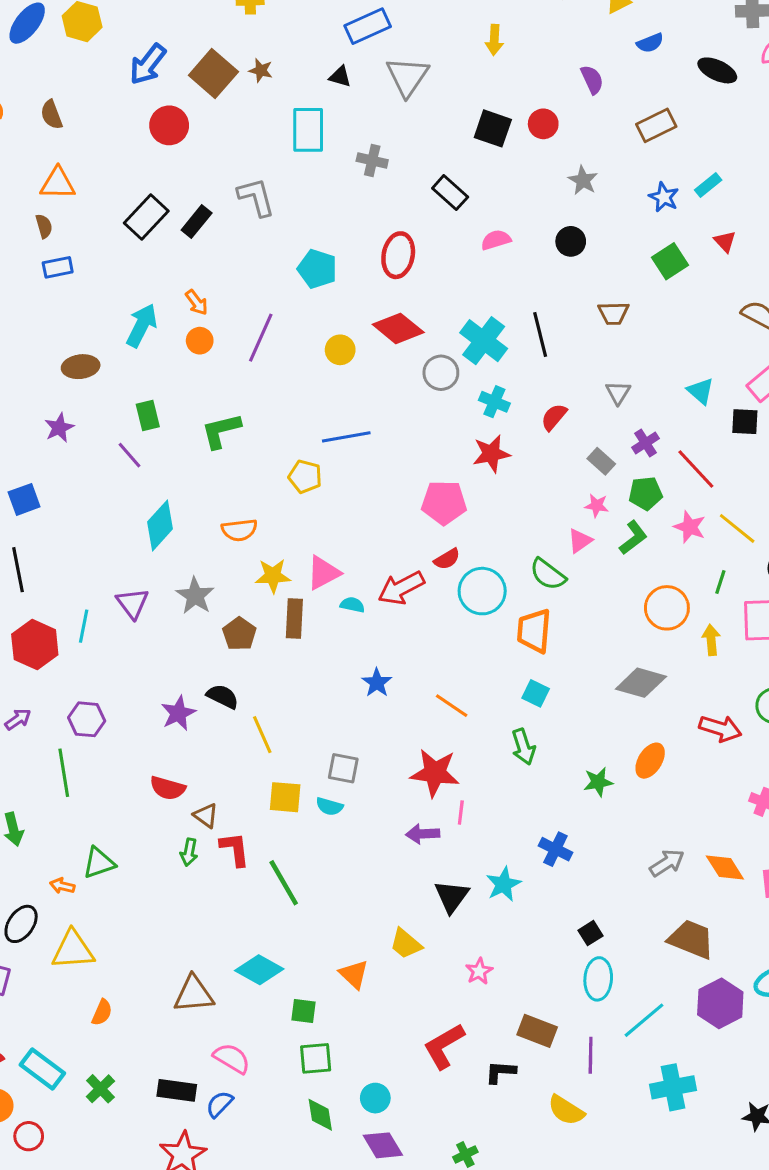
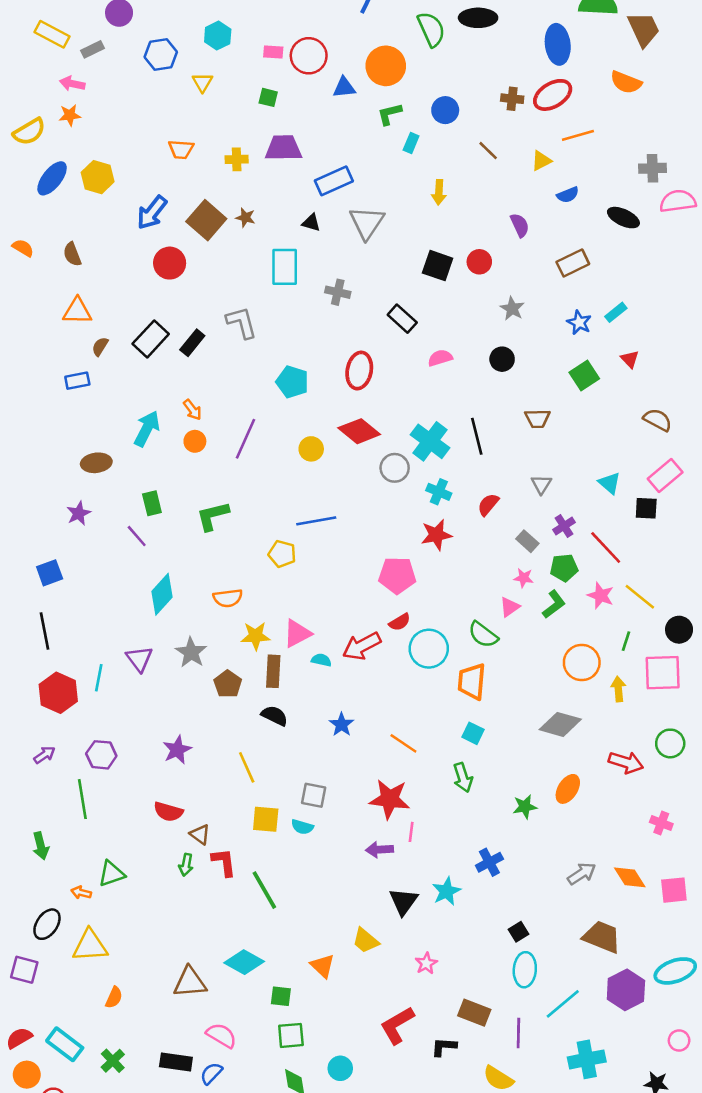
brown semicircle: (44, 226) -> (100, 346), moved, turned -132
black semicircle: (223, 696) -> (275, 716), moved
blue cross: (555, 849) -> (489, 862), turned 36

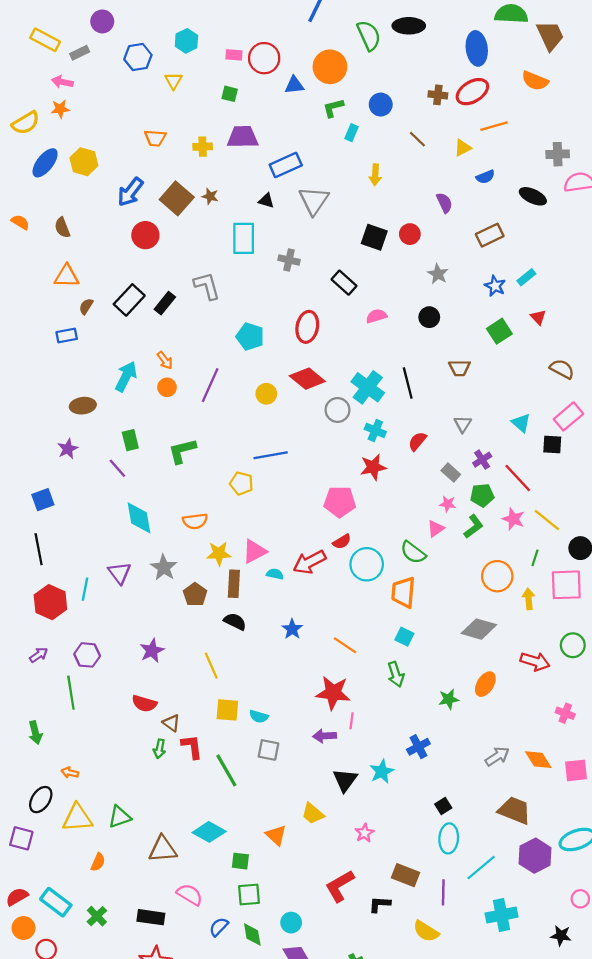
cyan diamond: (162, 594) -> (139, 518), turned -52
gray square: (314, 795) -> (268, 750), moved
green triangle: (111, 874) -> (120, 817), moved
blue semicircle: (211, 1073) -> (219, 927), moved

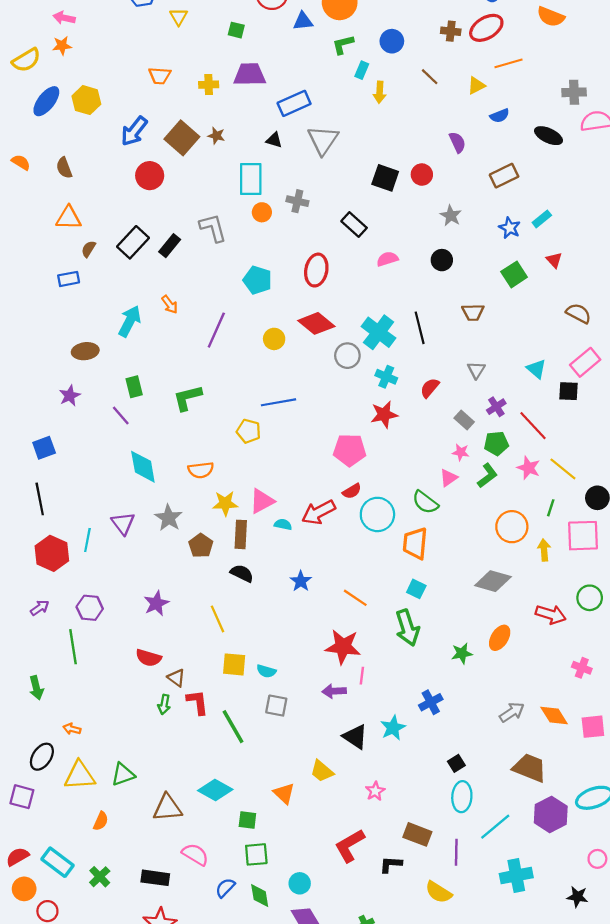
yellow arrow: (375, 175) -> (380, 92), moved
orange circle: (167, 387) -> (262, 212), moved
green arrow: (396, 674) -> (407, 628), size x1.4
black triangle: (345, 780) -> (355, 737), turned -32

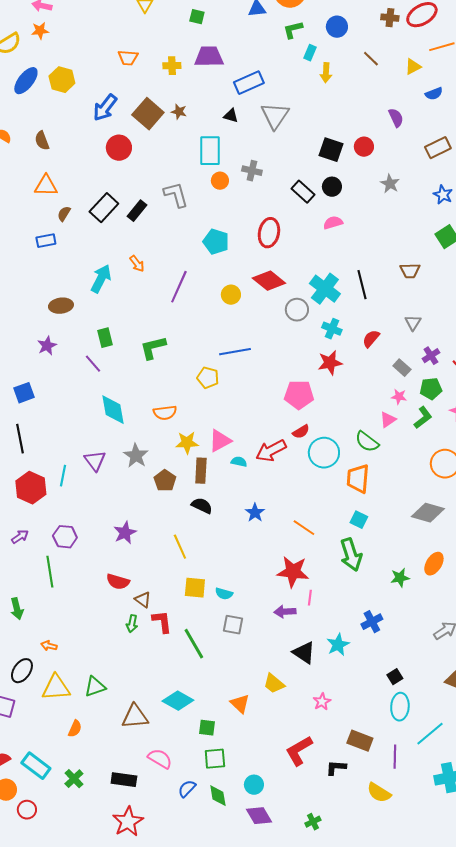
black circle: (442, 260) -> (332, 187), moved

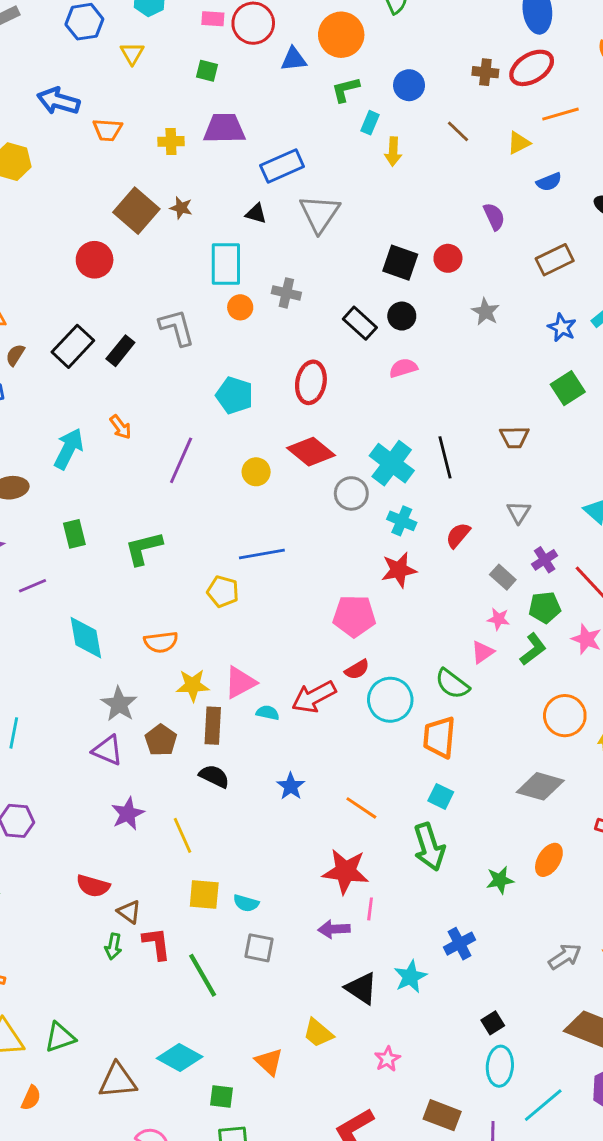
blue arrow: (105, 108) -> (58, 101), moved, turned 68
purple line: (93, 364) -> (32, 586), moved, turned -72
purple triangle: (95, 461) -> (107, 750), moved, turned -30
purple star: (125, 533) -> (128, 814), moved

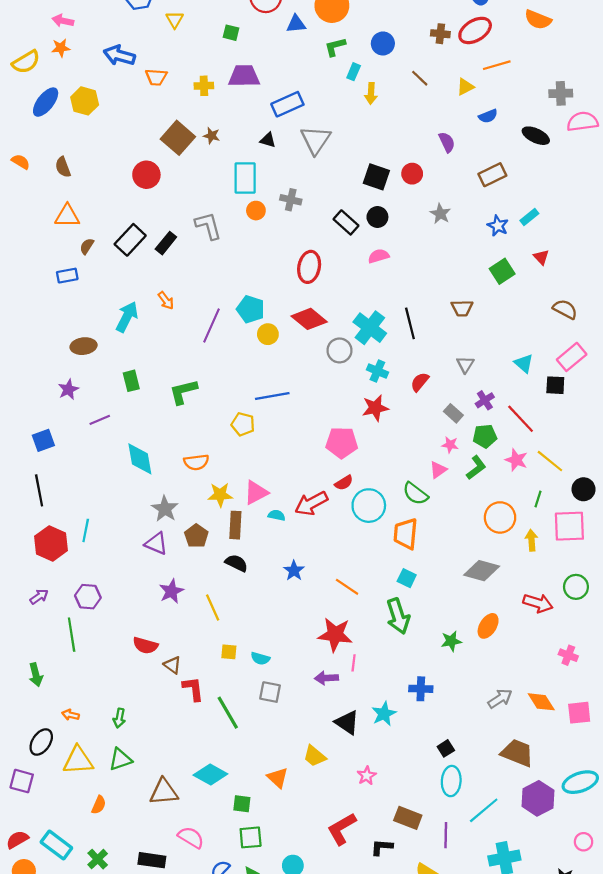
cyan pentagon: (234, 395) -> (251, 309), moved
yellow square: (204, 894) -> (229, 652), size x0.7
blue cross: (459, 944) -> (421, 689), turned 30
green arrow: (113, 946) -> (119, 718), moved

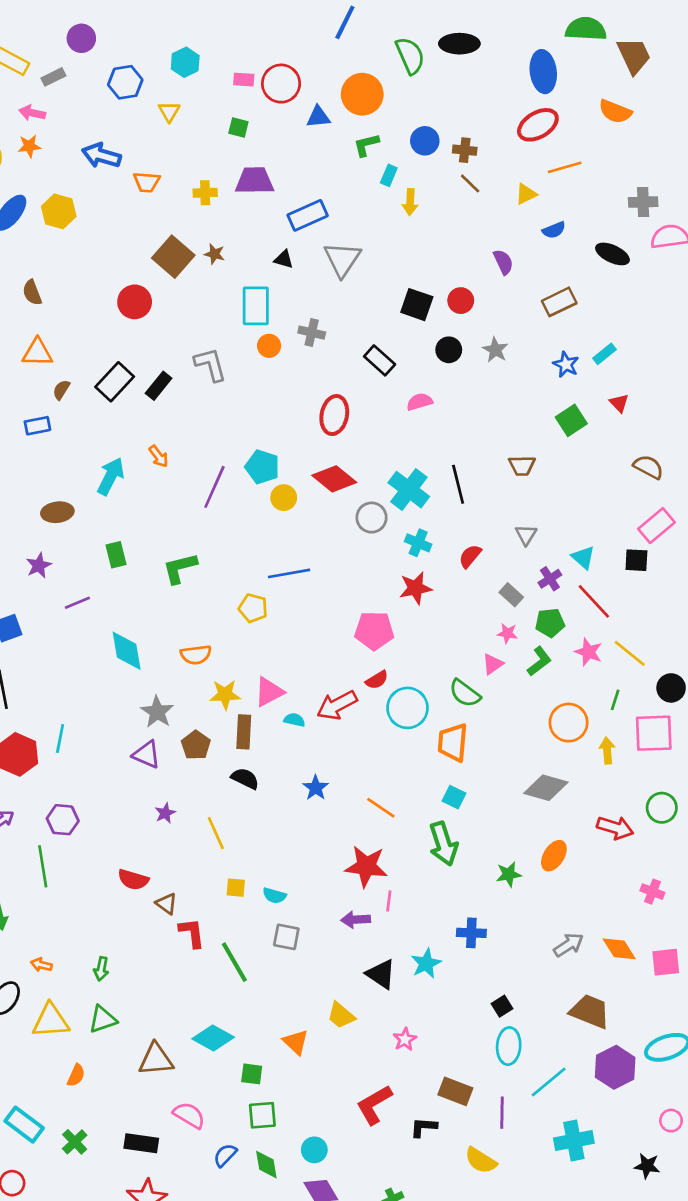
brown cross: (440, 34) -> (465, 150), moved
black circle: (377, 217) -> (449, 350), moved
cyan triangle: (524, 363) -> (583, 557), moved
purple star: (171, 591) -> (165, 813), size x0.7

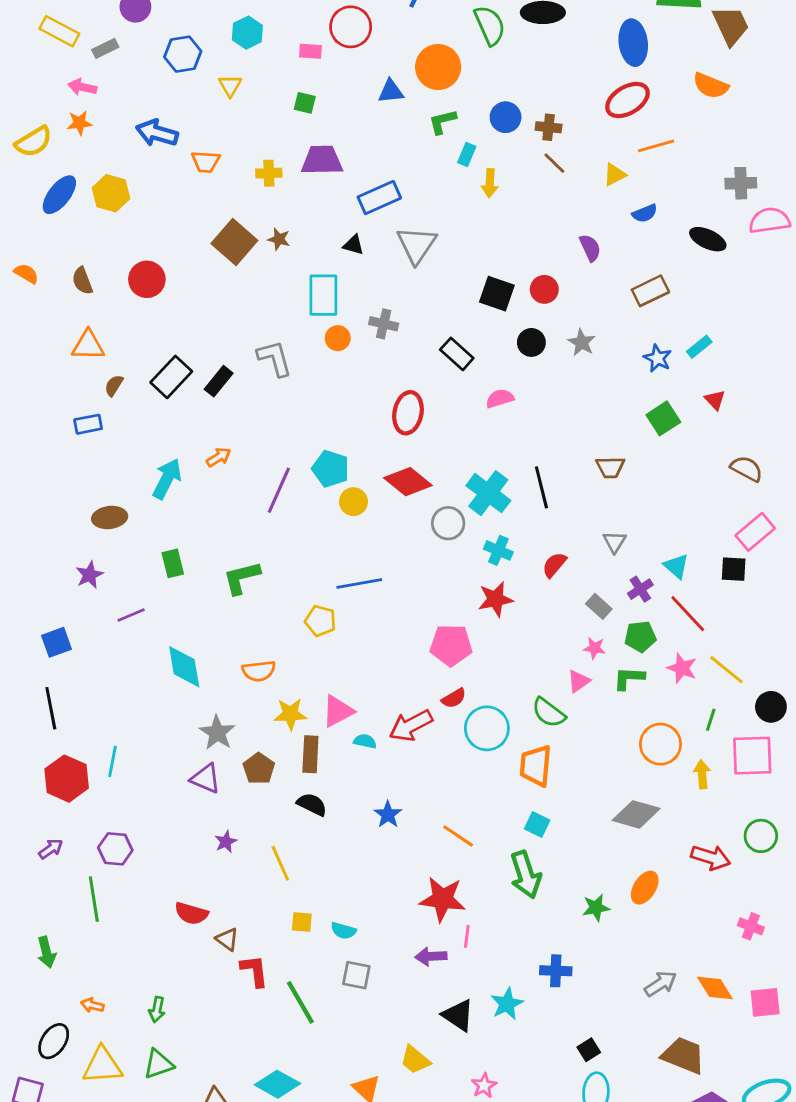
red circle: (281, 84) -> (351, 27), moved
red circle: (135, 302) -> (147, 279), moved
orange arrow: (159, 456) -> (219, 457), turned -85
green L-shape: (539, 661) -> (629, 678), turned -140

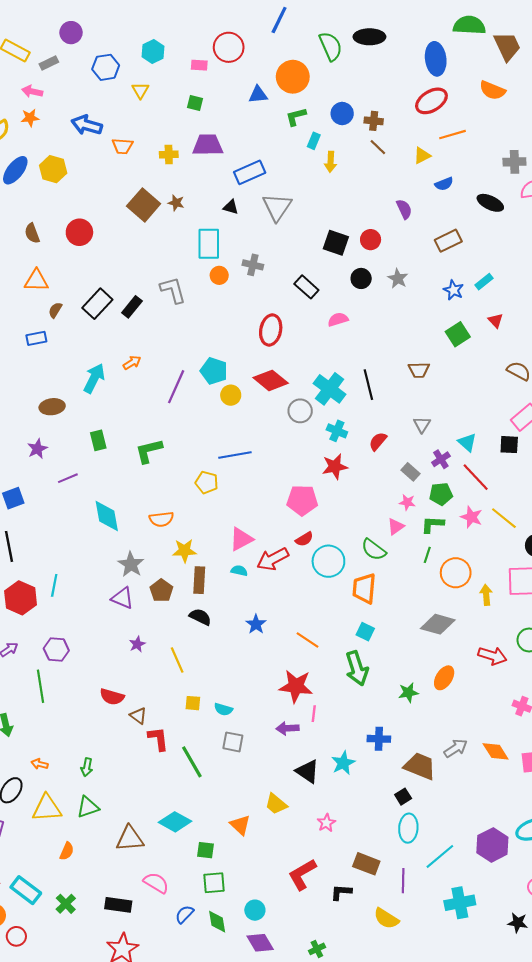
pink triangle: (338, 711) -> (241, 539), moved
green line: (711, 720) -> (427, 555), moved
brown trapezoid: (683, 1055) -> (420, 766), moved

